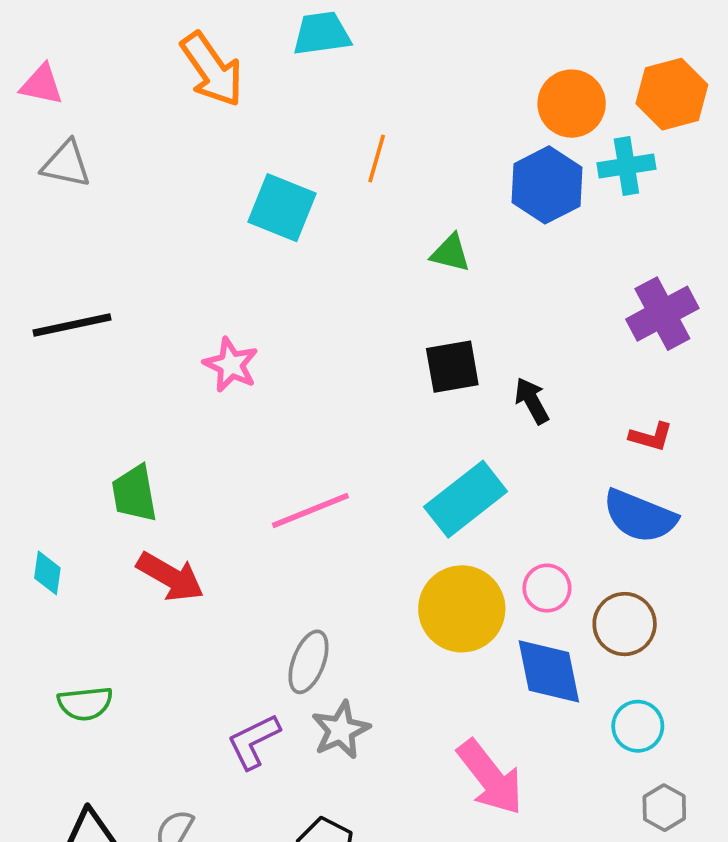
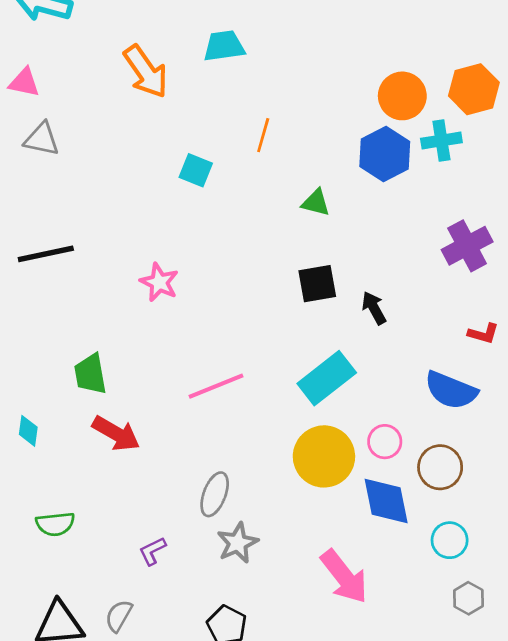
cyan square: (282, 208) -> (196, 170), size x0.7
red L-shape: (651, 437) -> (483, 334), moved
purple L-shape: (254, 741) -> (152, 551), moved, size x0.7

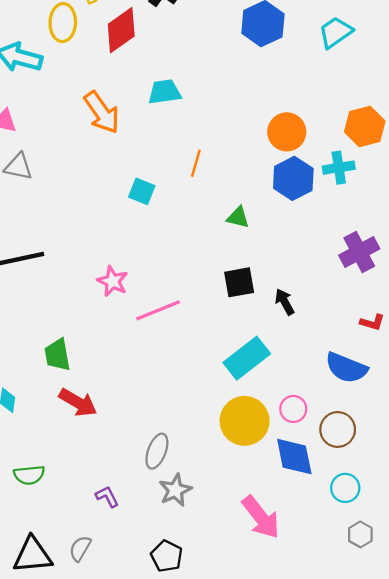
orange circle: (402, 96) -> (287, 132), moved
pink line: (216, 386) -> (158, 310), moved
purple L-shape: (152, 551) -> (107, 497), turned 90

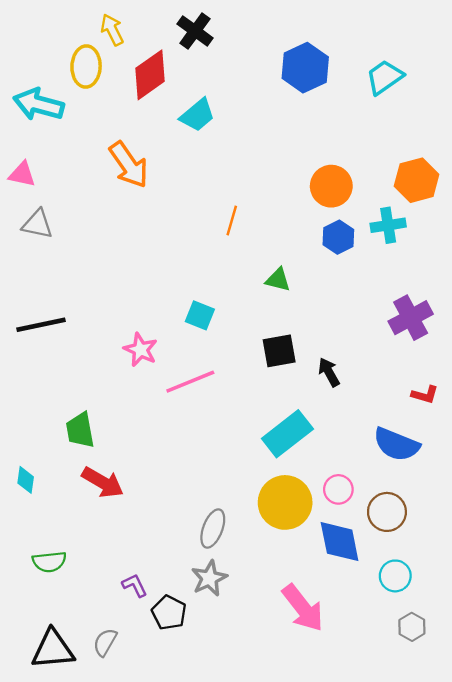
cyan trapezoid: (164, 92) -> (197, 115), moved, turned 148
blue hexagon: (293, 178) -> (338, 237), size x0.7
cyan square: (142, 191) -> (200, 315), moved
gray ellipse: (157, 451) -> (213, 529), moved
black pentagon: (167, 556) -> (169, 613), moved

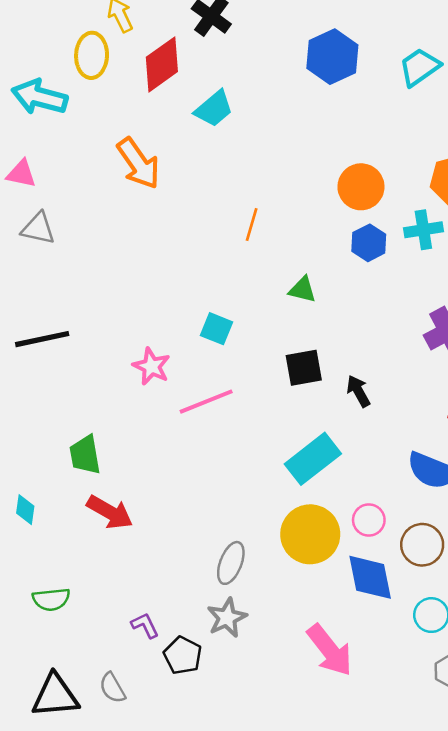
gray semicircle: (105, 642) -> (112, 688), turned -60

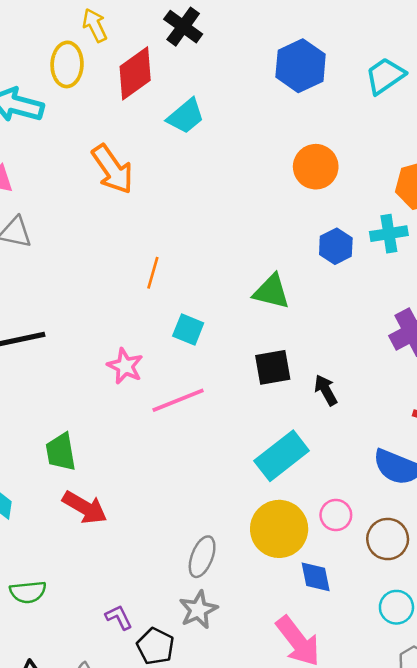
orange circle: (361, 187) -> (316, 167), moved
orange line: (252, 225) -> (153, 273), moved
green triangle: (302, 290) -> (272, 292), size x1.4
blue diamond: (370, 577) -> (316, 577), moved, size x0.7

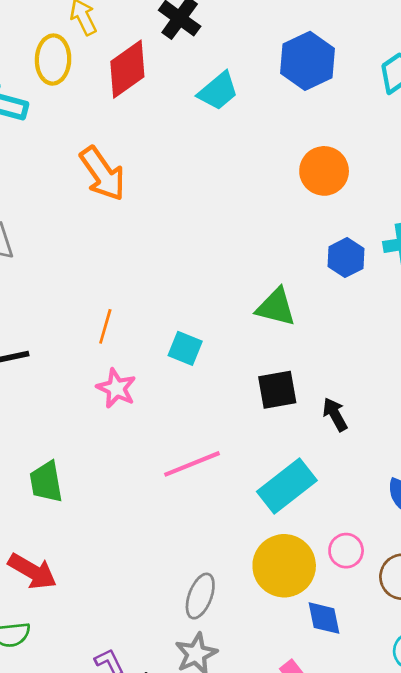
cyan trapezoid: (186, 116) -> (218, 91), moved
orange line: (153, 273) -> (105, 326), moved
pink line: (178, 400) -> (192, 464), moved
red arrow: (85, 507) -> (32, 571), moved

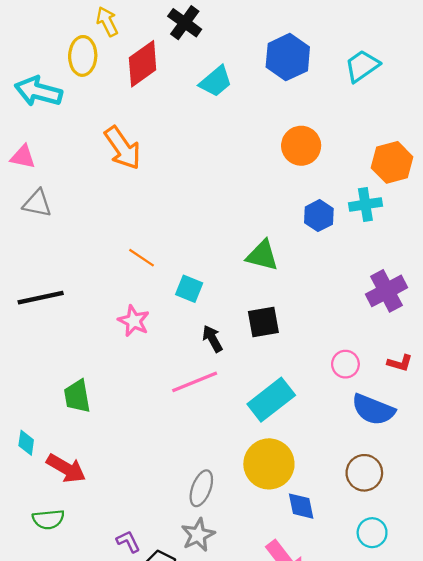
orange line: (105, 326) -> (141, 258), moved, turned -72
black arrow: (335, 414) -> (212, 339), moved
pink circle: (346, 551) -> (345, 364), moved

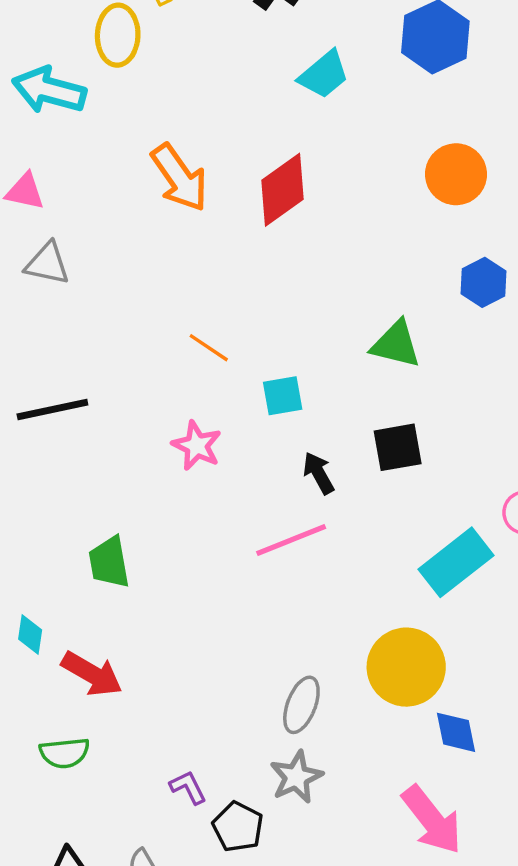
red diamond: (143, 64) -> (283, 190), moved
cyan square: (189, 289) -> (283, 396), turned -32
cyan rectangle: (271, 400) -> (456, 562), moved

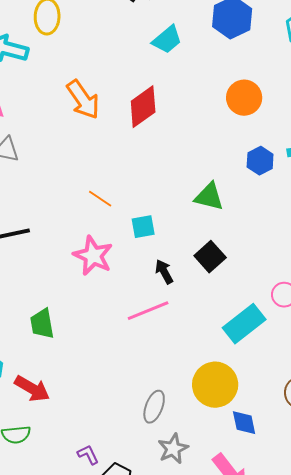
pink star: (197, 446) -> (93, 256), size x1.4
black square: (398, 447) -> (210, 257), turned -32
gray star: (296, 777) -> (173, 449), moved

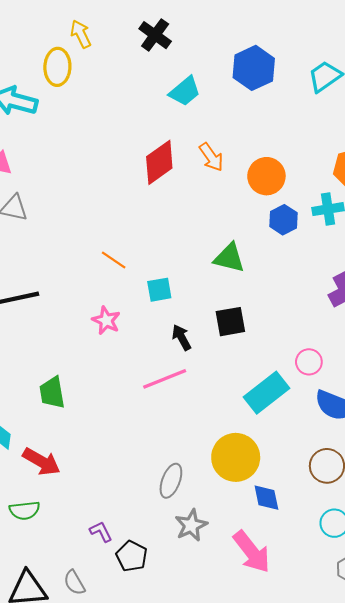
orange circle: (244, 98) -> (266, 176), moved
orange arrow: (83, 100) -> (211, 157), moved, size x0.7
pink star: (93, 256) -> (106, 320), size x0.7
black square: (210, 257) -> (230, 322), turned 32

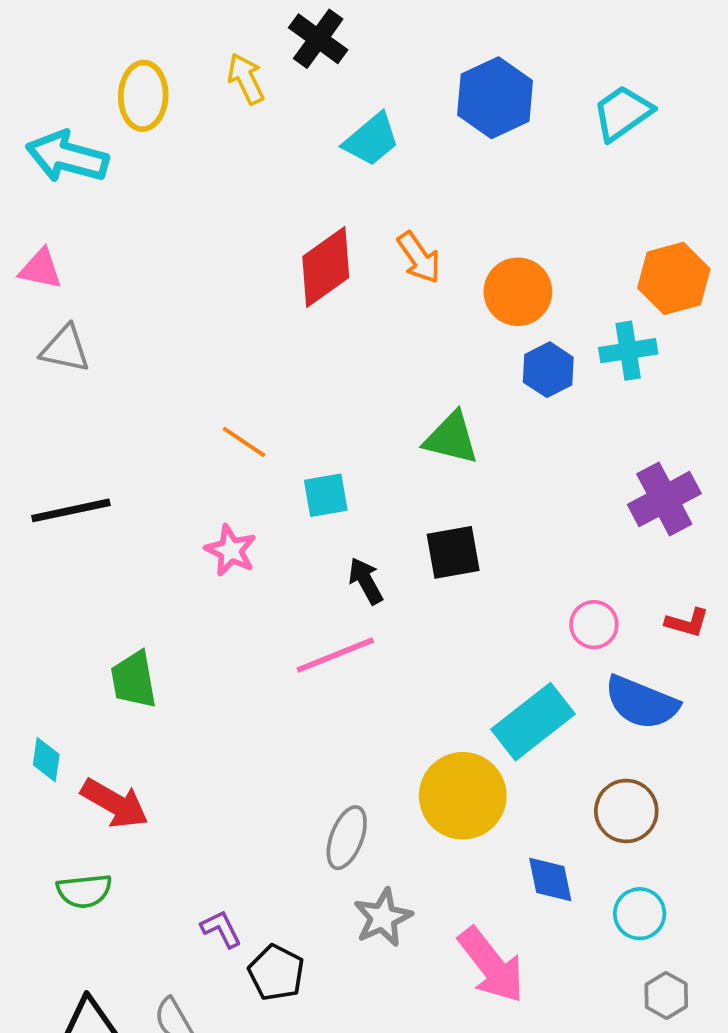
yellow arrow: (81, 34) -> (246, 79), moved
cyan rectangle: (266, 393) -> (533, 722), moved
blue diamond: (266, 498) -> (550, 879), moved

